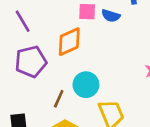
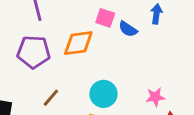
cyan circle: (86, 85) -> (103, 94), moved

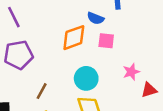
pink square: (105, 18) -> (106, 41), moved
orange diamond: (78, 43) -> (74, 38), moved

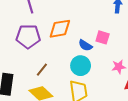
blue semicircle: (96, 18) -> (85, 45), moved
orange diamond: (74, 38) -> (60, 29), moved

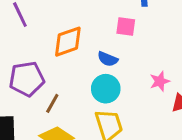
purple pentagon: (28, 36) -> (27, 79), moved
pink square: (103, 37) -> (126, 27), moved

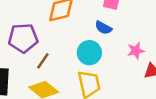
blue semicircle: (108, 59) -> (103, 28), moved

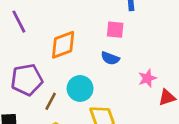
cyan circle: (89, 53) -> (80, 88), moved

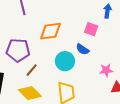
cyan circle: (80, 88) -> (65, 61), moved

